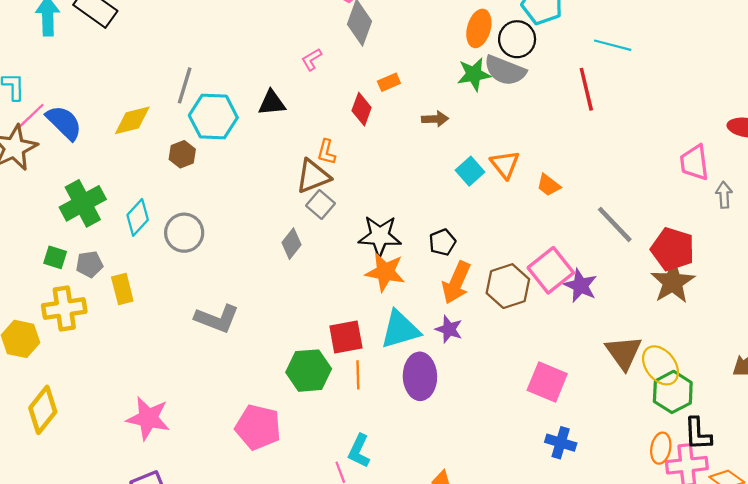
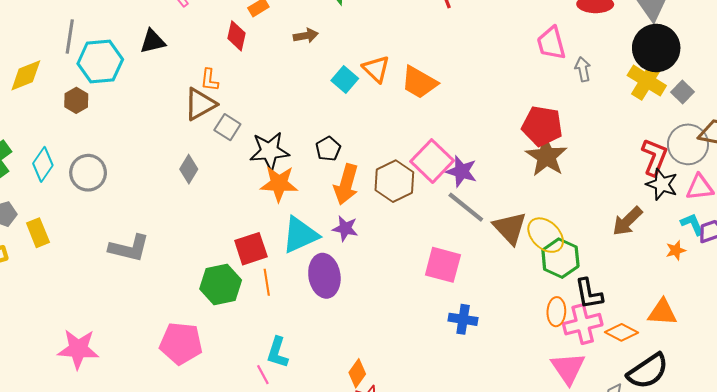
orange trapezoid: (549, 185) -> (419, 82), size x1.6
gray square: (321, 204) -> (227, 127), moved
gray line: (615, 224) -> (466, 207), moved

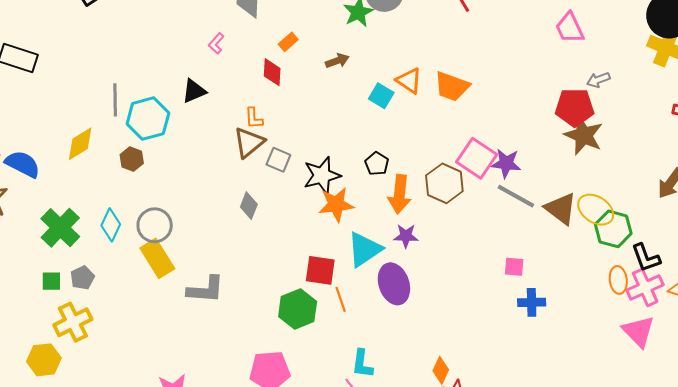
gray arrow: (583, 69) -> (598, 80), moved, turned -90
yellow rectangle: (38, 233) -> (157, 258), moved, size x1.4
red square: (251, 249) -> (320, 270), turned 36
pink square: (443, 265) -> (514, 267), moved, size x0.6

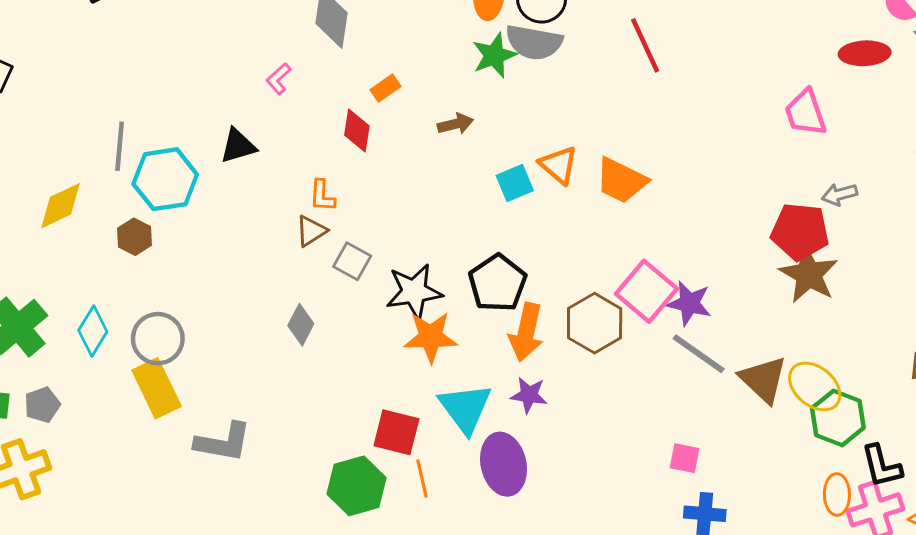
cyan square: (381, 96) -> (515, 183), turned 30
brown triangle: (249, 142) -> (311, 231), size x0.7
black pentagon: (377, 164) -> (497, 283), size x1.6
cyan triangle: (364, 249) -> (465, 408), turned -39

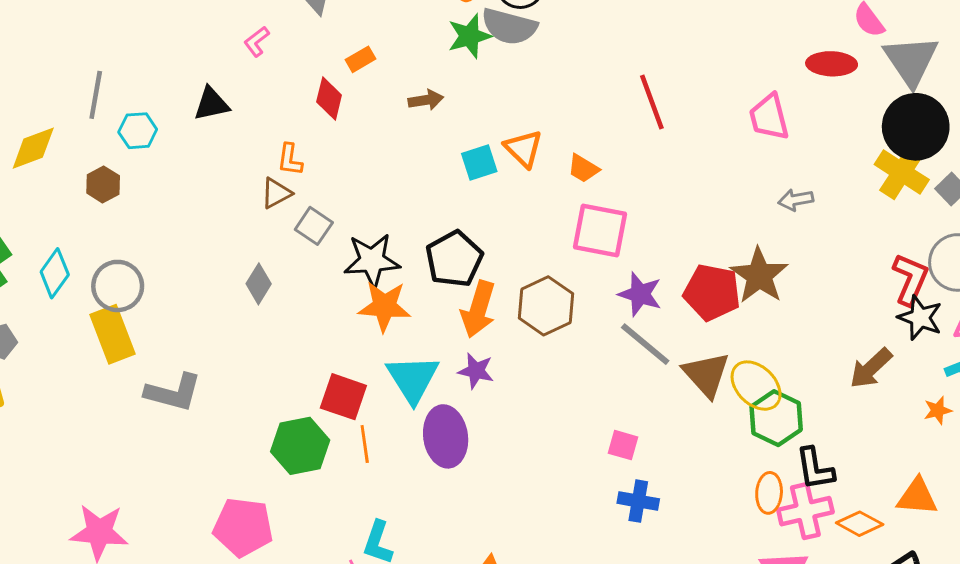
red line: (645, 45) -> (652, 102), moved
cyan hexagon: (165, 179) -> (138, 131), size x0.6
orange trapezoid: (621, 180) -> (583, 169), size x0.6
red pentagon: (800, 232) -> (712, 292), moved
pink square: (646, 291) -> (600, 230), moved, turned -34

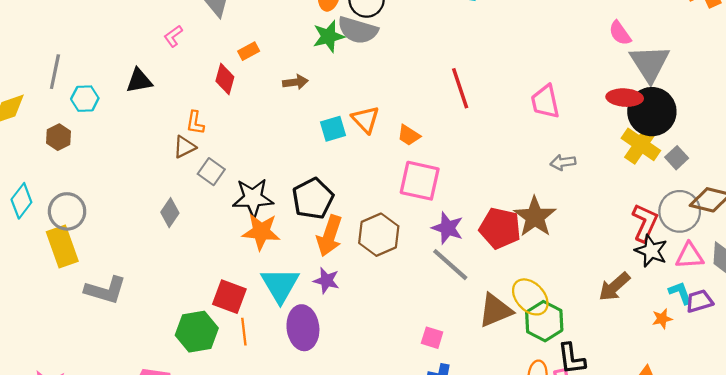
red ellipse: (832, 64) -> (625, 98), moved
brown triangle: (706, 374) -> (495, 310), moved, turned 48

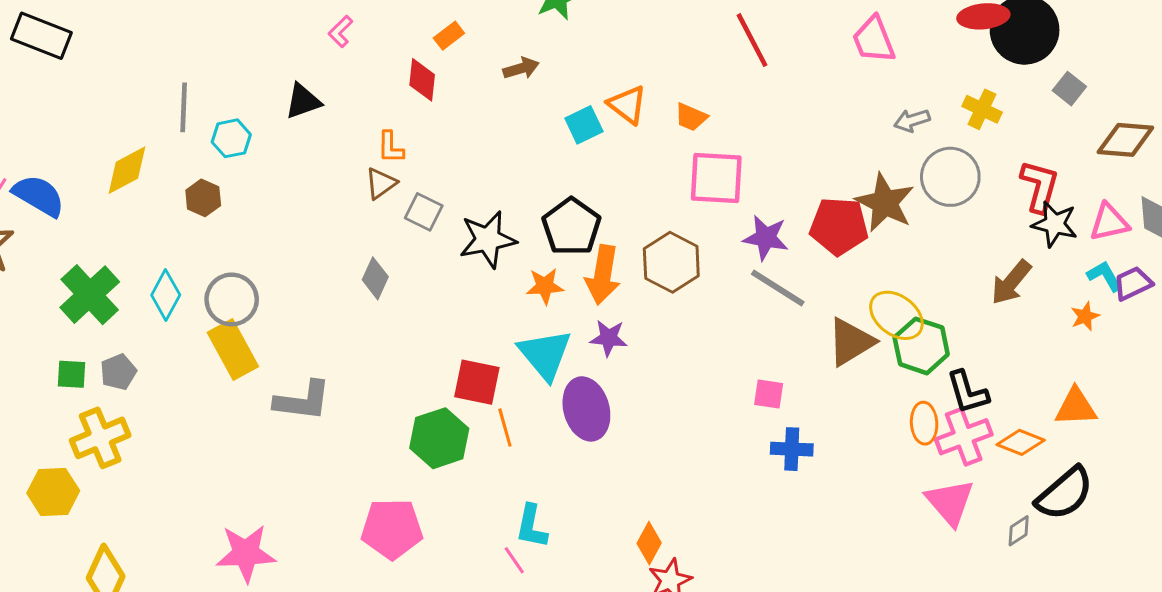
yellow cross: (641, 144) -> (982, 109), moved, size x0.7
gray circle: (680, 211) -> (950, 177), moved
orange star: (261, 232) -> (545, 286), moved, size x0.7

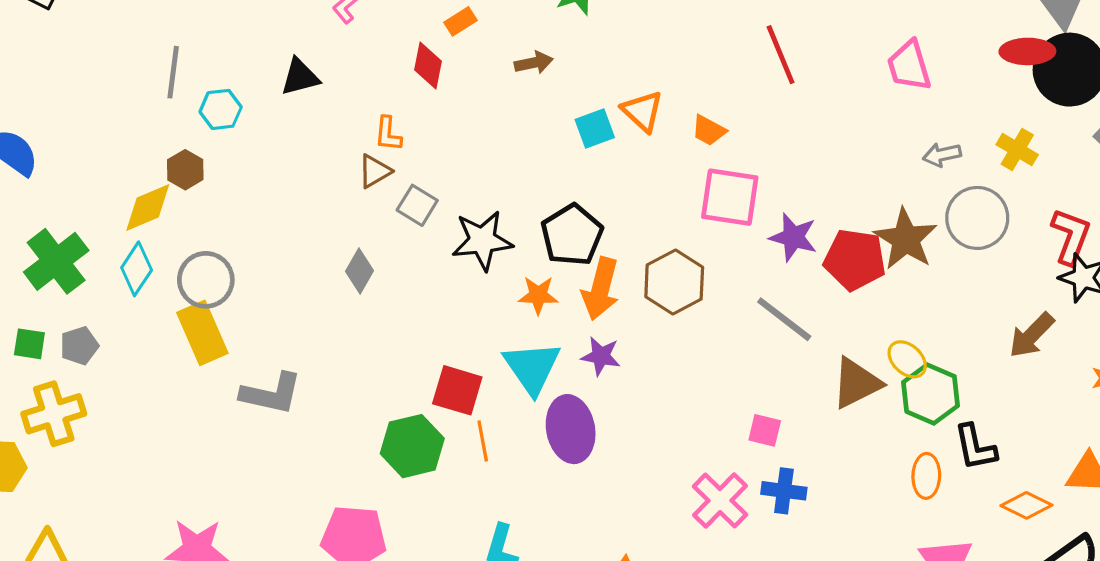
yellow diamond: (127, 170) -> (148, 208), moved
purple star: (766, 238) -> (793, 237), moved
yellow ellipse: (896, 315) -> (907, 359), size x0.7
pink cross: (964, 437) -> (720, 501), moved, turned -30

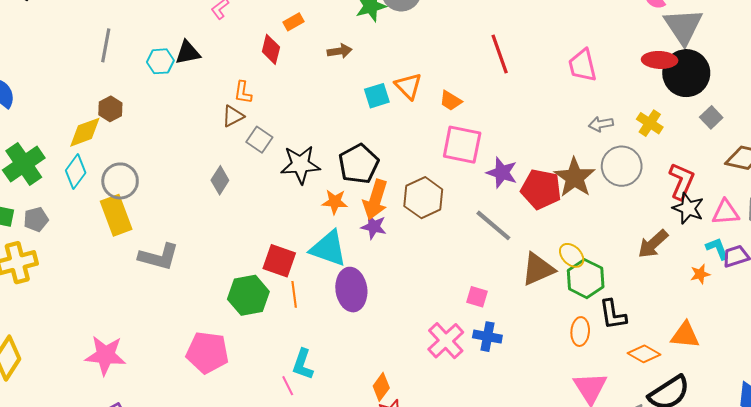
cyan hexagon: (221, 109) -> (160, 61), moved
purple star: (601, 356) -> (374, 227), moved
cyan triangle: (532, 368) -> (328, 248), turned -39

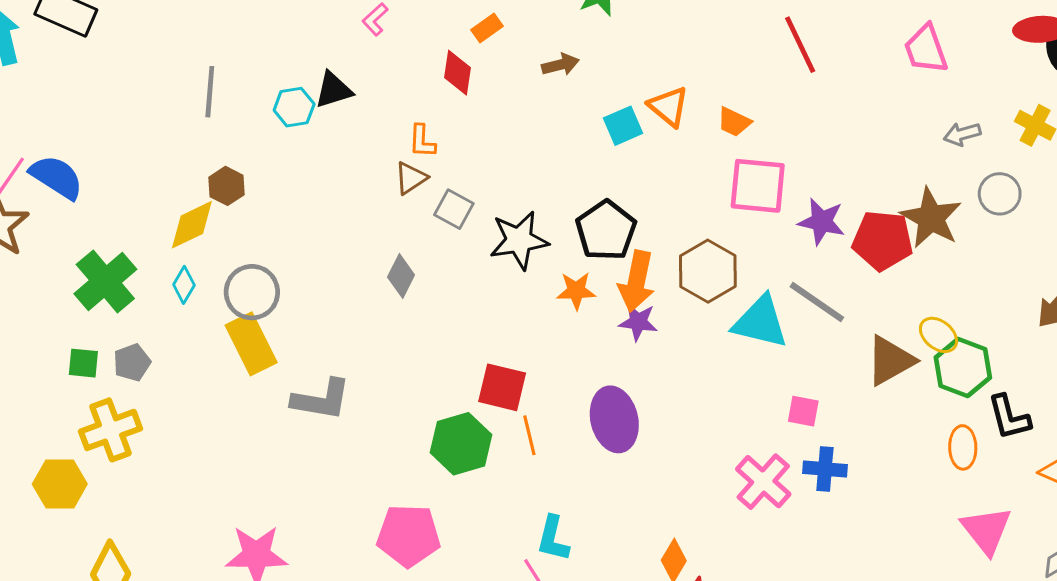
gray circle: (622, 166) -> (1000, 194), size x0.7
cyan diamond: (76, 172) -> (184, 285), size x0.7
cyan triangle: (328, 248) -> (760, 322), moved

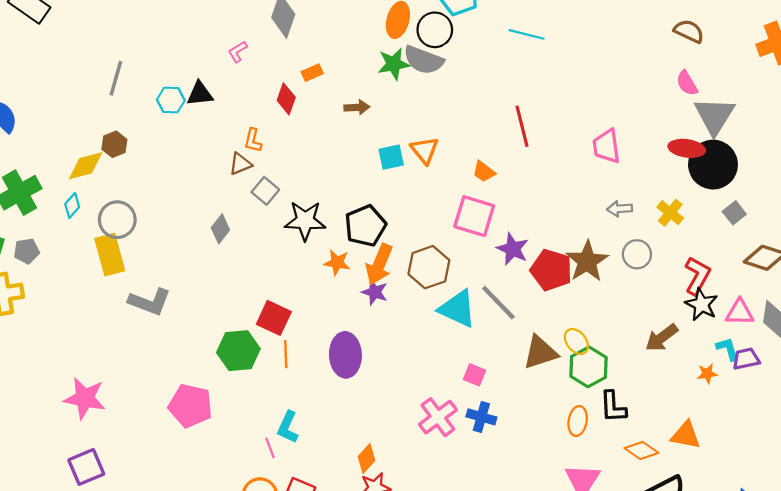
orange trapezoid: (734, 122) -> (484, 172), moved

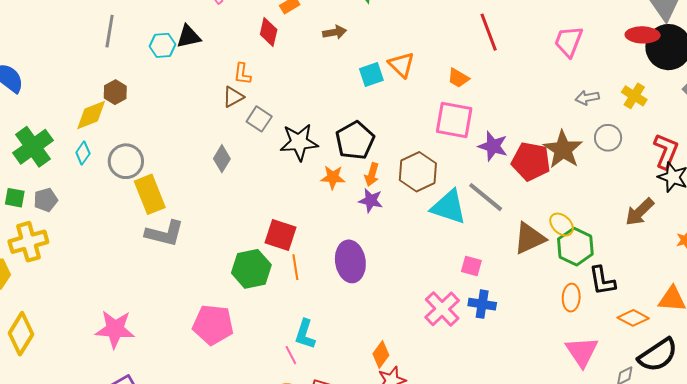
pink trapezoid: (607, 146) -> (569, 42), turned 36
yellow rectangle: (110, 255) -> (150, 194), moved
orange arrow: (379, 264) -> (372, 175), size x0.6

